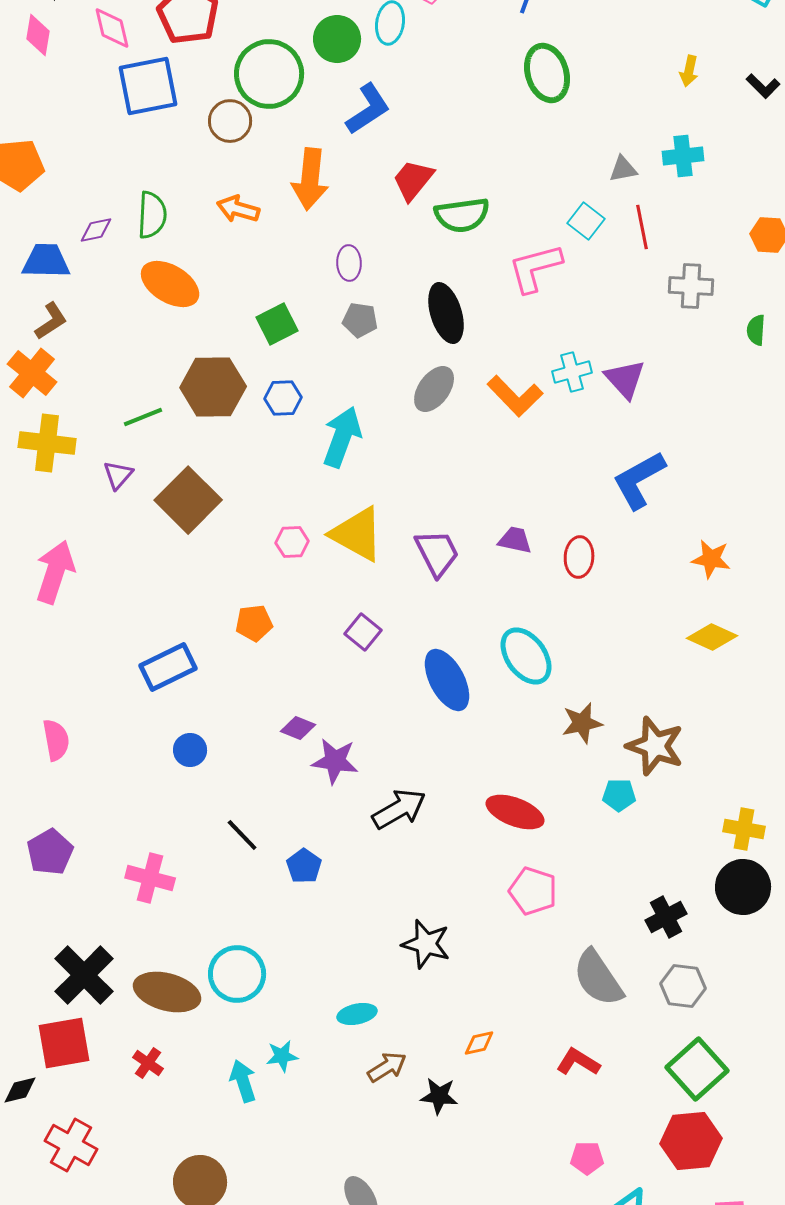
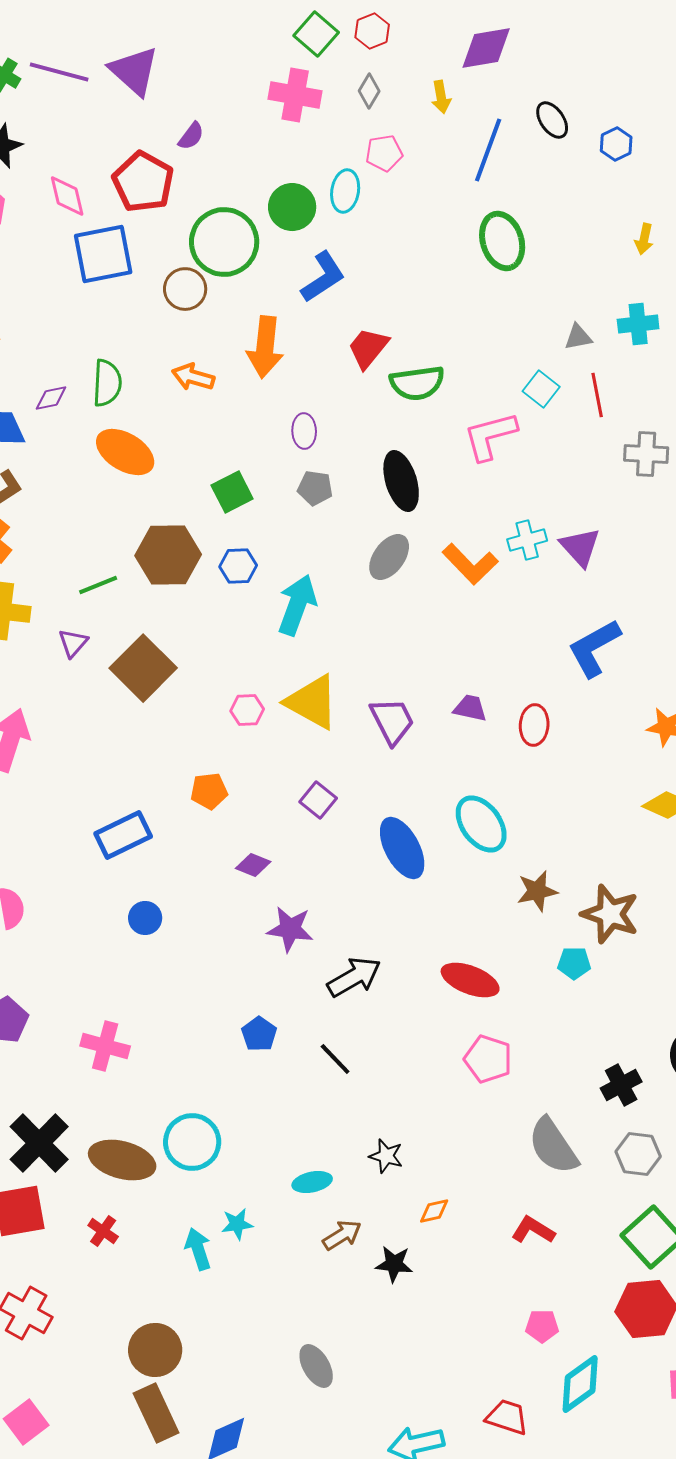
purple diamond: (298, 728) -> (253, 865), moved
black line: (242, 835) -> (335, 1059), moved
black star: (426, 944) -> (386, 1156), moved, size x0.7

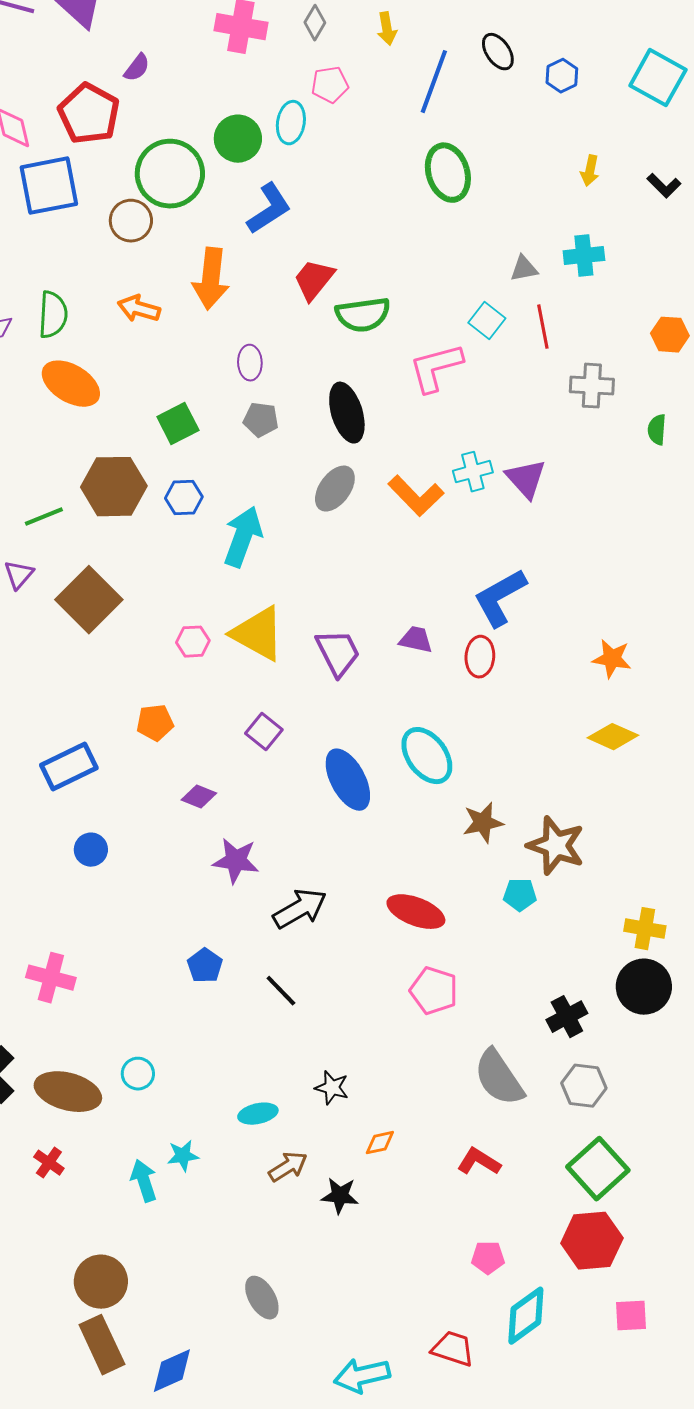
blue L-shape: (594, 648) -> (500, 598), moved
cyan circle: (192, 1142) -> (138, 1074), size x0.6

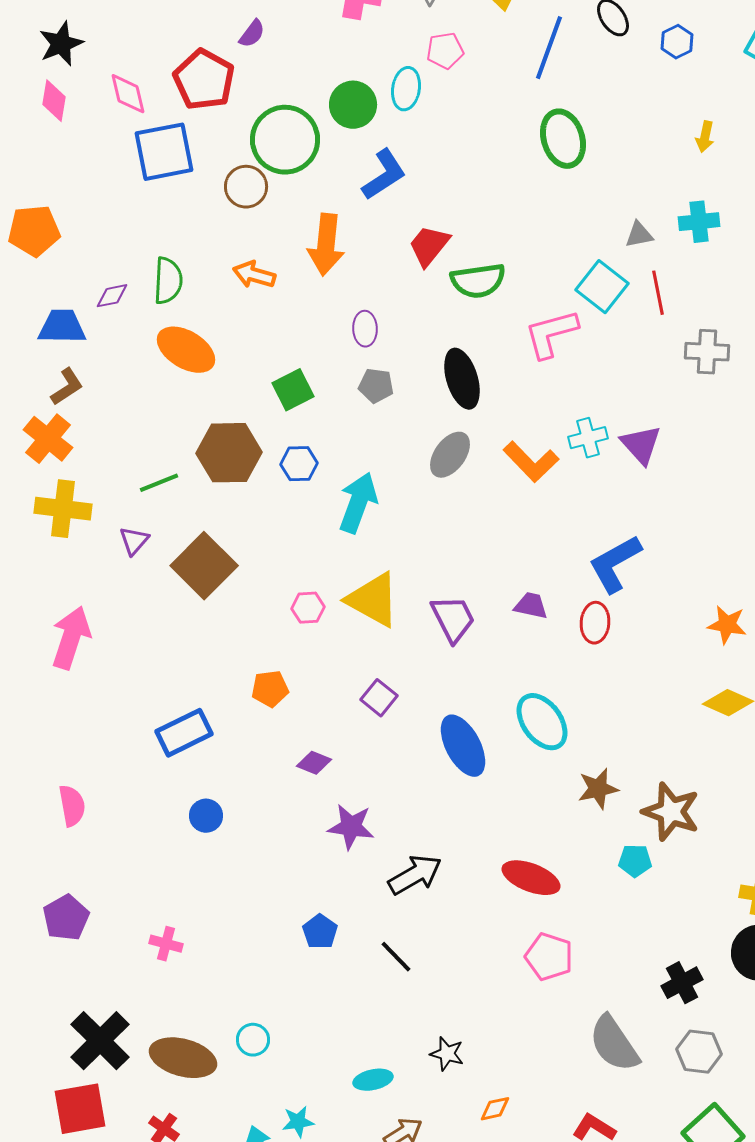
cyan square: (487, 321) -> (602, 287), size x1.4
pink cross: (51, 978) -> (166, 944), size x0.7

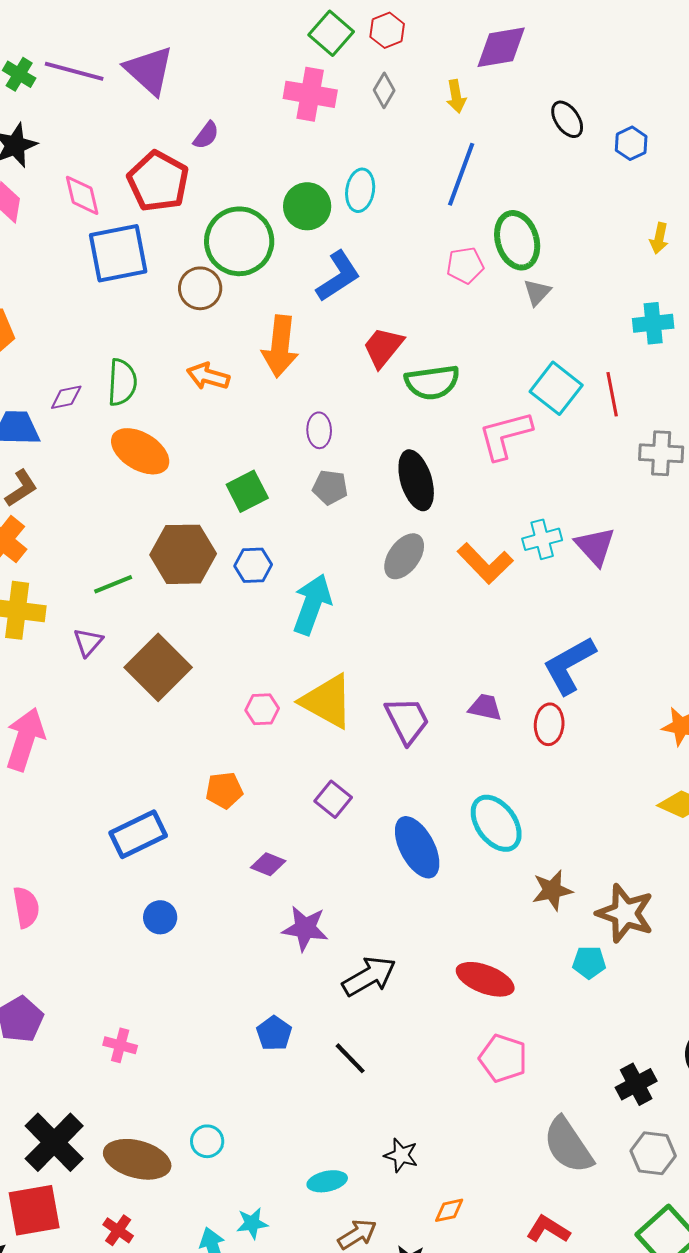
blue line: (549, 48) -> (461, 174), moved
pink pentagon: (445, 51) -> (465, 265), moved
gray triangle: (639, 235) -> (537, 292), moved, turned -36

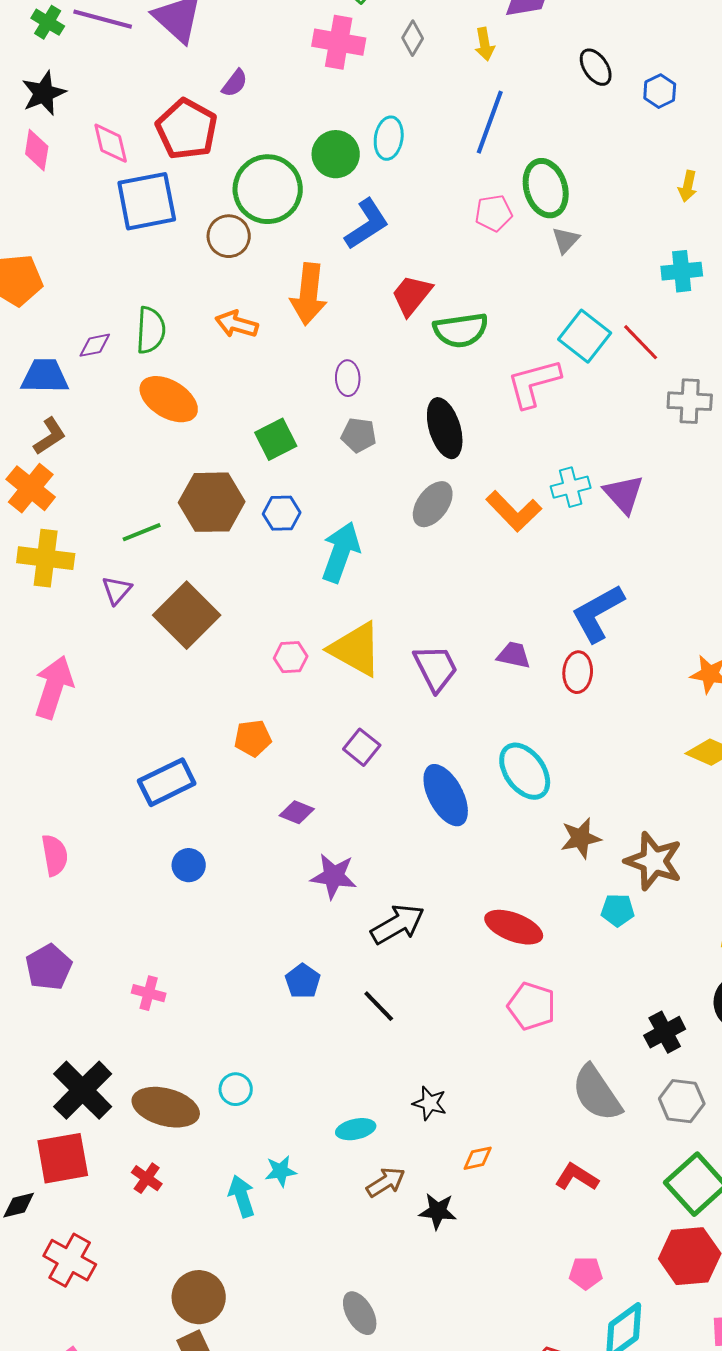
red line: (612, 394) -> (641, 342), turned -33

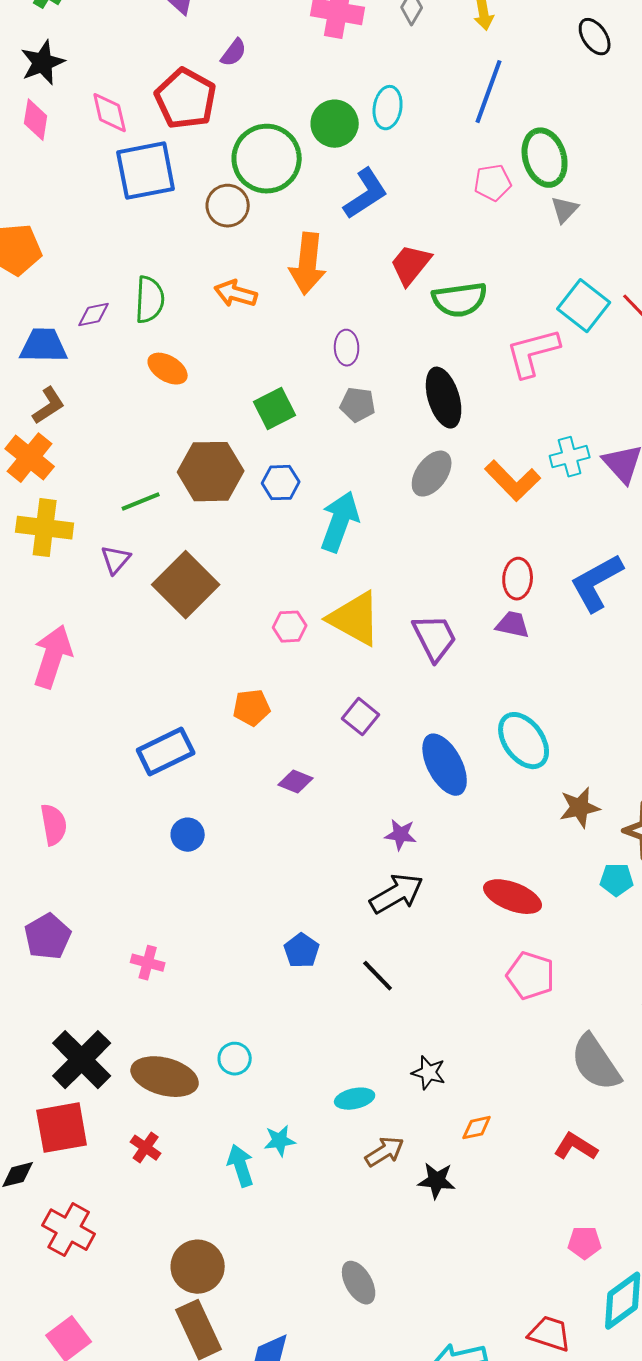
orange ellipse: (169, 399) -> (168, 369), size x0.7
red ellipse: (578, 672) -> (518, 579), moved
purple star: (334, 876) -> (401, 835), moved, size x0.7

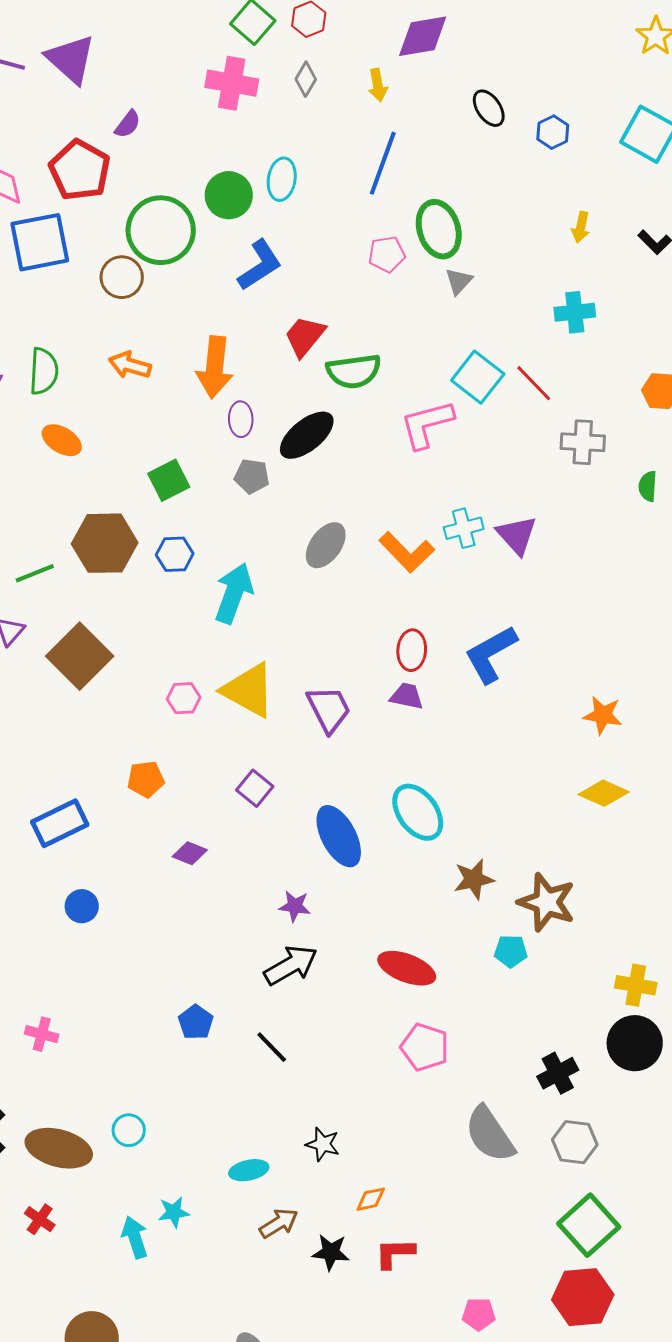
orange arrow: (308, 264) -> (215, 367), moved
black ellipse: (444, 398) -> (307, 435), moved, turned 68
red L-shape: (576, 1147) -> (395, 1253), moved, turned -33

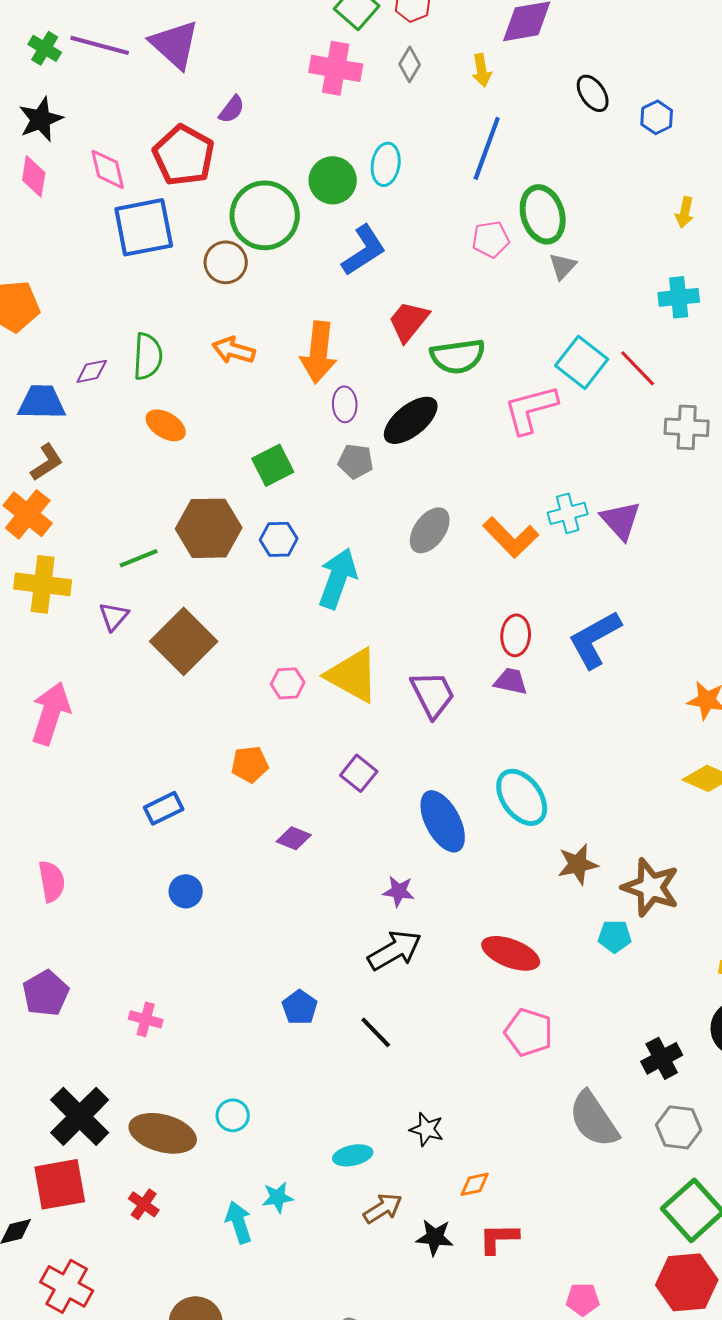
blue rectangle: (60, 823) -> (164, 808), size x0.7

